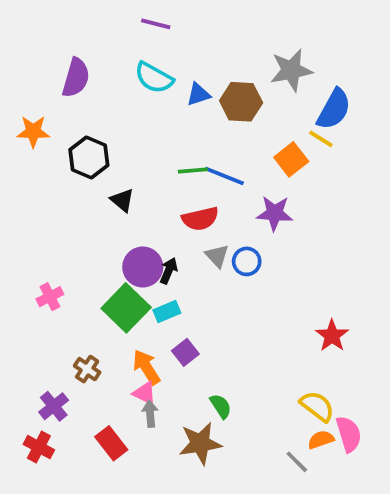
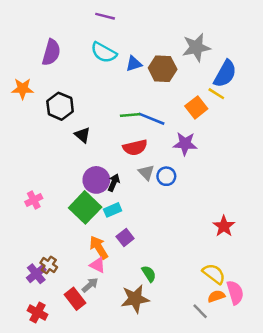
brown cross: (87, 369) -> (49, 265), moved
gray arrow: (150, 414) -> (90, 285), moved, turned 54
red cross: (39, 447) -> (38, 313), moved

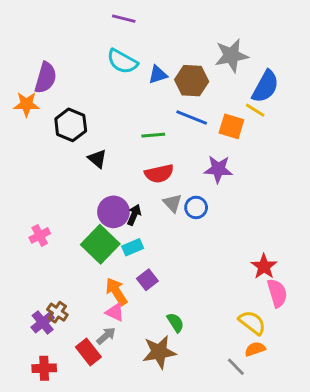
purple semicircle: (51, 52) -> (46, 78), moved
orange square: (196, 107) -> (231, 126), turned -35
blue line: (151, 119) -> (192, 117), moved
pink semicircle: (235, 293) -> (277, 293), moved
red cross: (38, 313) -> (44, 368), turned -30

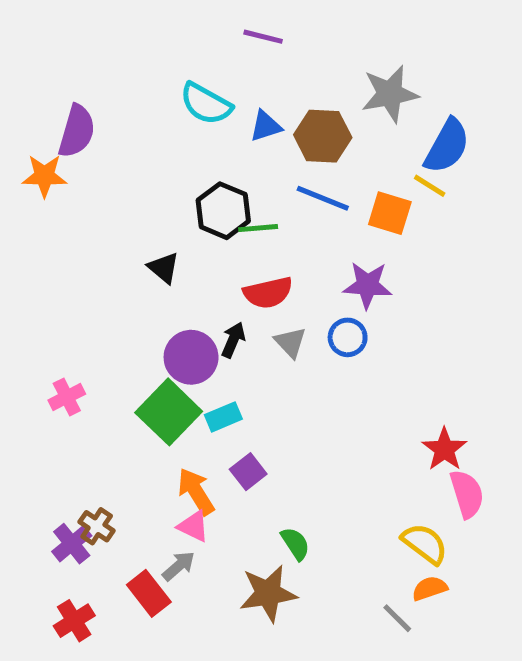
purple line: (124, 19) -> (263, 37), moved
black hexagon: (71, 125) -> (223, 211), moved
blue circle: (196, 207) -> (348, 337), moved
black arrow: (134, 215) -> (233, 340), moved
red cross: (44, 368) -> (74, 621), turned -30

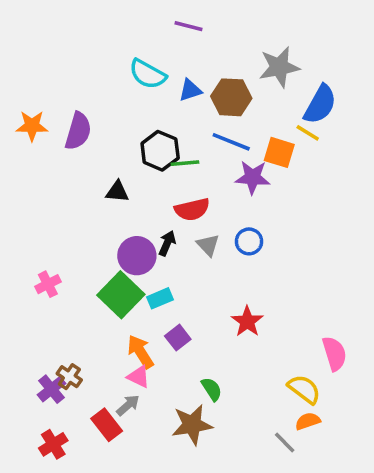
purple semicircle: (77, 131) -> (78, 131), moved
black triangle: (164, 268) -> (117, 192), turned -35
purple star: (367, 285) -> (253, 177), moved
red star: (444, 449) -> (247, 322), moved

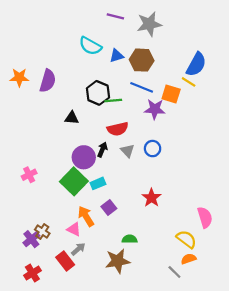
gray star: (279, 67) -> (149, 24), moved
pink triangle: (139, 377) -> (74, 229), moved
green semicircle: (212, 389) -> (130, 239), turned -56

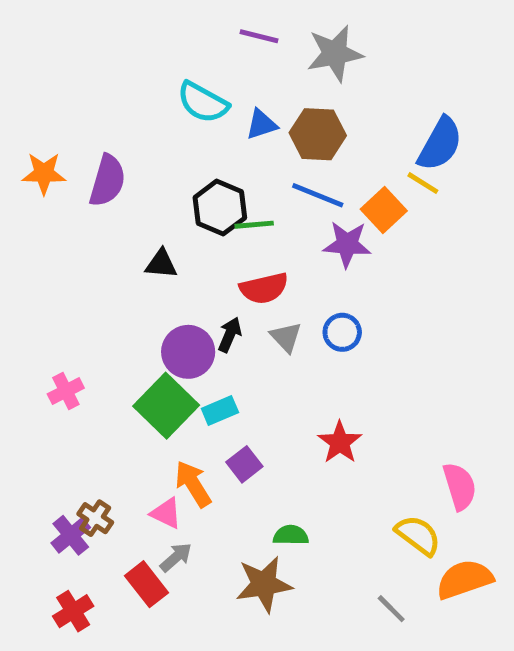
orange square: (171, 94) -> (384, 210), turned 30
orange semicircle: (189, 259) -> (465, 579), moved, size x1.6

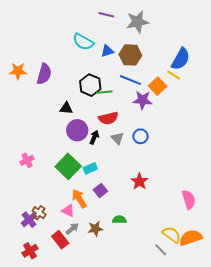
purple circle: (188, 352) -> (77, 130), moved
yellow semicircle: (418, 535) -> (172, 235), moved
brown star: (264, 584) -> (95, 229), moved, size x0.7

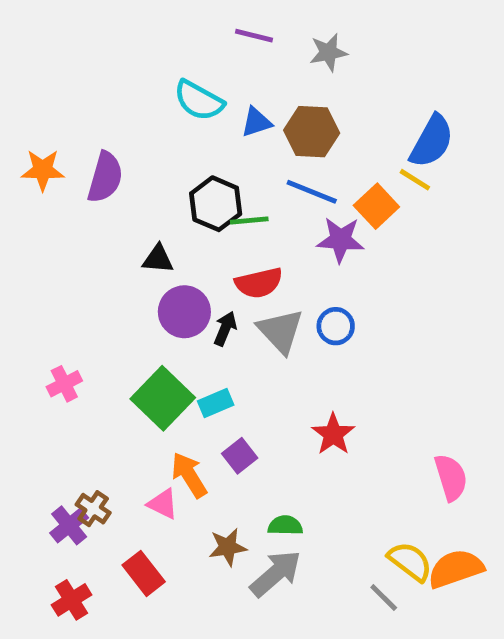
gray star: (137, 22) -> (328, 52), size x0.7
gray triangle: (117, 138) -> (280, 331), size x1.5
gray arrow: (72, 229) -> (276, 573), moved, size x1.6

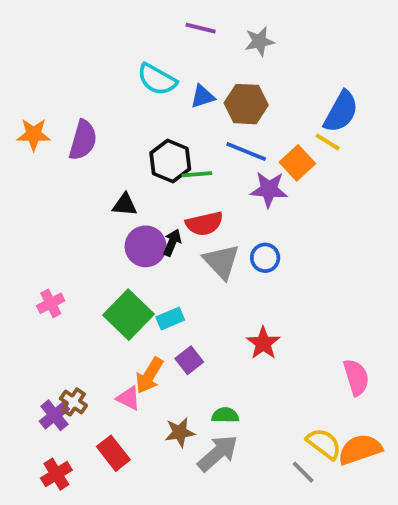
black arrow: (225, 329) -> (172, 243), moved
orange arrow: (189, 475) -> (149, 375), turned -117

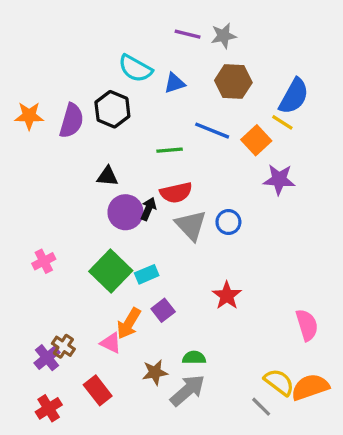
purple line: (201, 28) -> (188, 34), moved
brown hexagon: (246, 104) -> (233, 81), moved
black hexagon: (170, 161) -> (112, 109), moved
purple star: (269, 189) -> (279, 180), moved

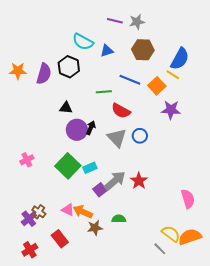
red semicircle: (176, 193) -> (121, 111), moved, turned 42
orange arrow: (129, 323) -> (83, 212), moved, turned 84
gray arrow: (188, 390) -> (115, 181), moved

